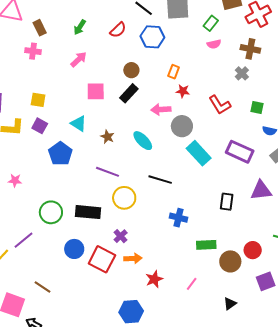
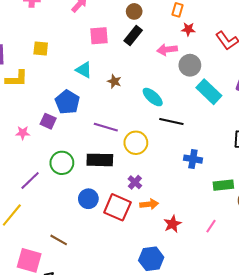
purple square: (40, 126) -> (48, 121), moved
cyan ellipse: (143, 141) -> (153, 97), moved
purple line: (108, 172) -> (106, 127), moved
purple line: (24, 240) -> (30, 181), moved

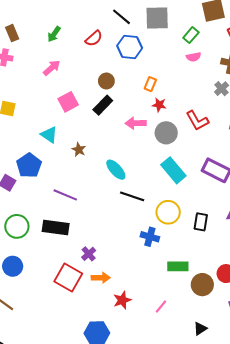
pink square: (99, 36) -> (68, 102), turned -30
gray circle: (190, 65) -> (166, 133), moved
yellow circle: (136, 143) -> (168, 212), moved
blue circle: (88, 199) -> (13, 266), moved

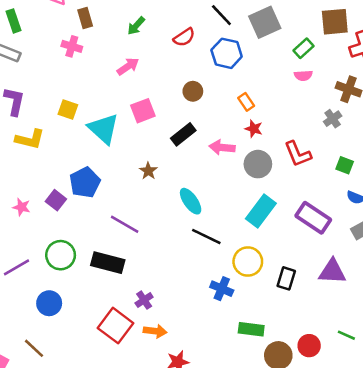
gray square: (157, 18) -> (265, 22), turned -30
orange rectangle: (150, 84) -> (246, 102), turned -64
black rectangle: (103, 105) -> (183, 134), moved
cyan triangle: (49, 135) -> (103, 129), moved, size x1.5
cyan rectangle: (173, 170) -> (261, 211), turned 70

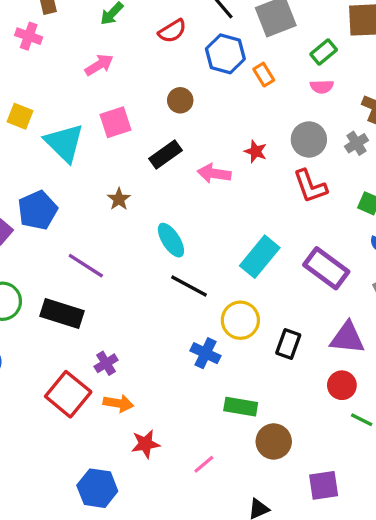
orange rectangle: (246, 102) -> (264, 75), moved
gray circle: (258, 164) -> (309, 139), moved
red circle: (309, 346) -> (342, 385), moved

